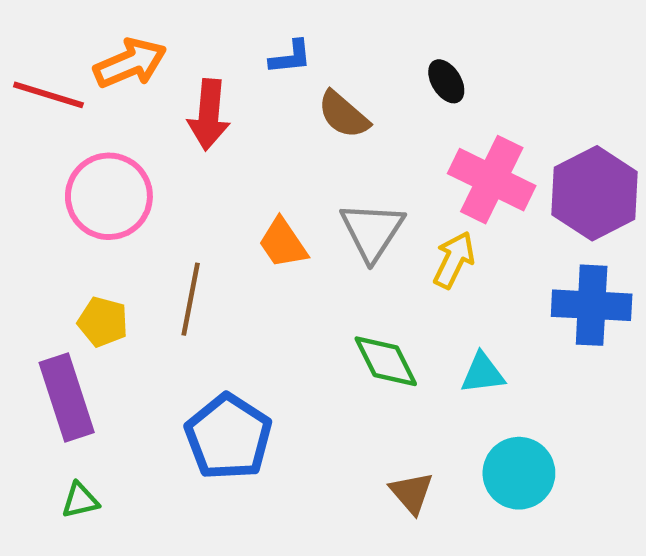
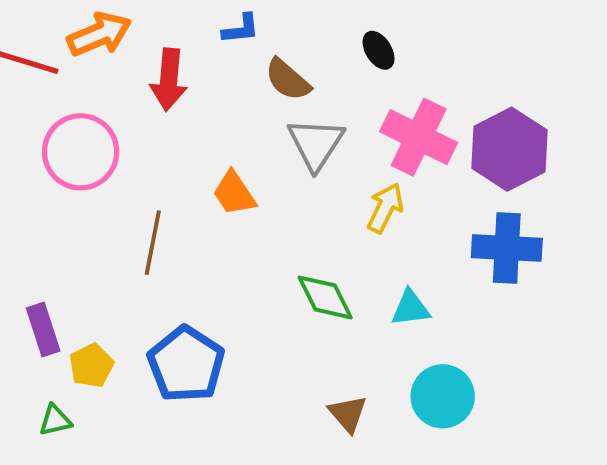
gray triangle: (372, 231) -> (316, 144), moved
yellow pentagon: (103, 322) -> (91, 366), moved, turned 30
purple rectangle: (67, 398) -> (43, 329), size x0.7

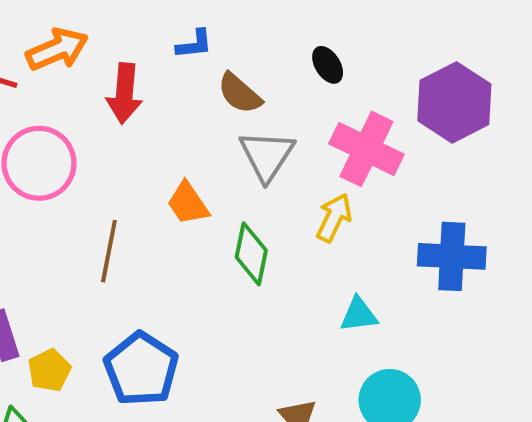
purple hexagon: (509, 149) -> (454, 102), moved
green diamond: (325, 297) -> (251, 254), moved, turned 38

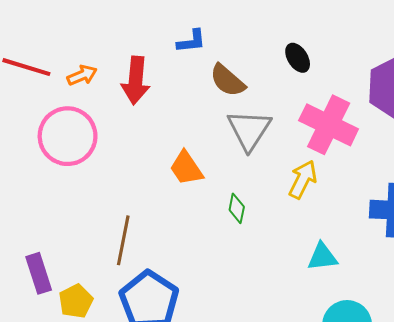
orange arrow: (57, 49) -> (82, 75), moved, size x0.6
brown line: (109, 251) -> (123, 240), moved
green diamond: (251, 254) -> (237, 208), size x0.6

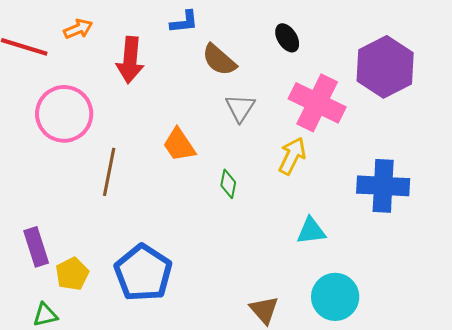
orange arrow: (82, 75) -> (78, 29), moved
gray triangle: (249, 130) -> (240, 108), size x0.7
brown line: (123, 240) -> (109, 172), moved

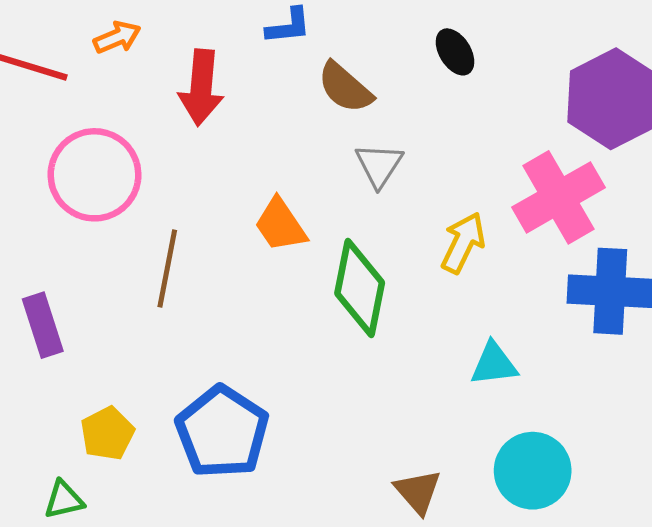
pink cross: (317, 103) -> (558, 197), moved, turned 34
green diamond: (228, 184) -> (360, 288), size x2.0
purple rectangle: (36, 247) -> (43, 325), moved

